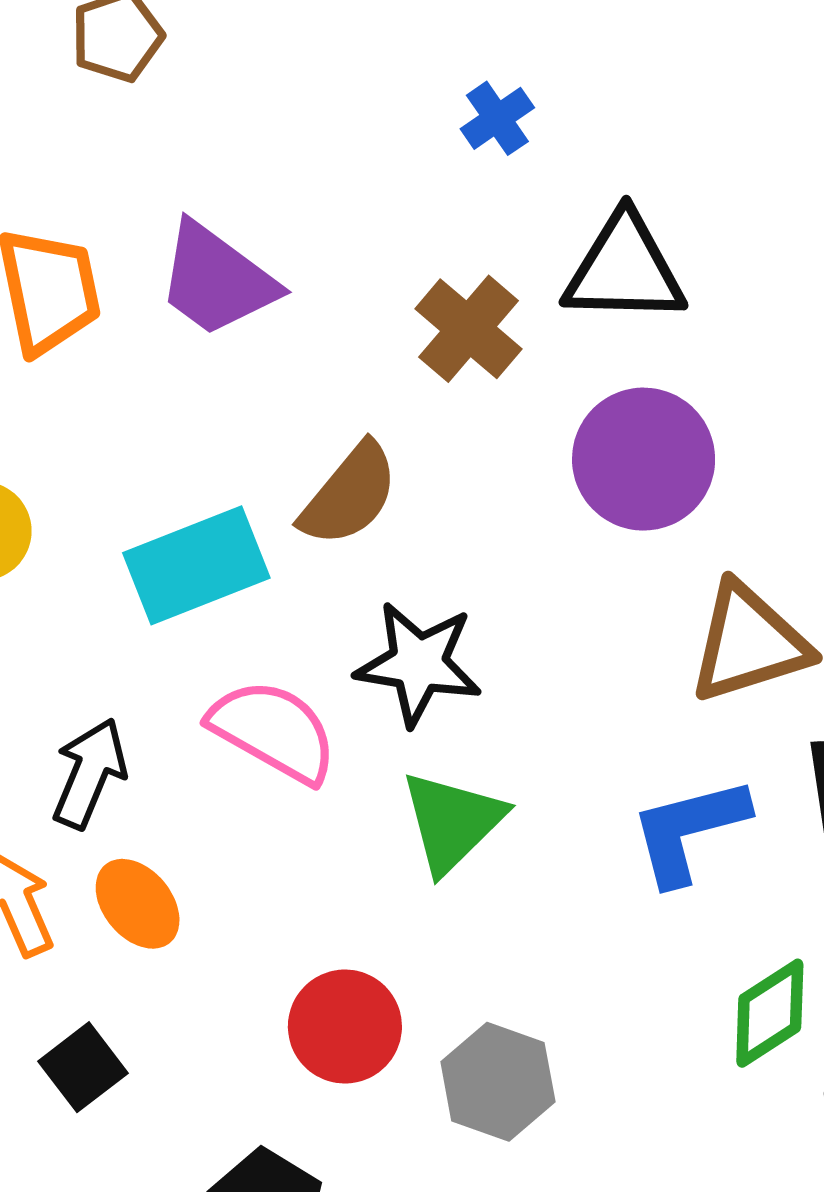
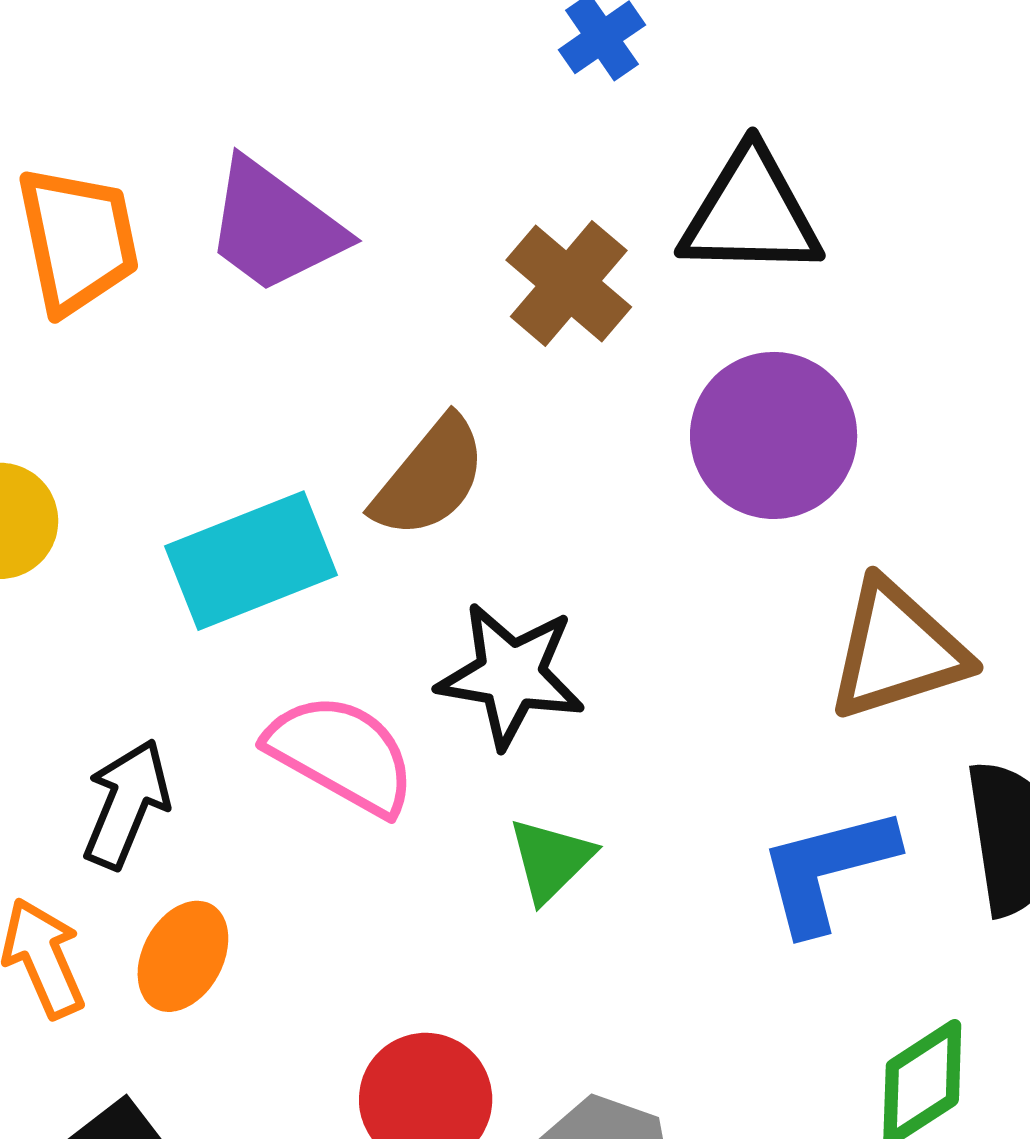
green triangle: (452, 822) -> (551, 860), size x0.7
orange ellipse: (138, 904) -> (183, 956), turned 68

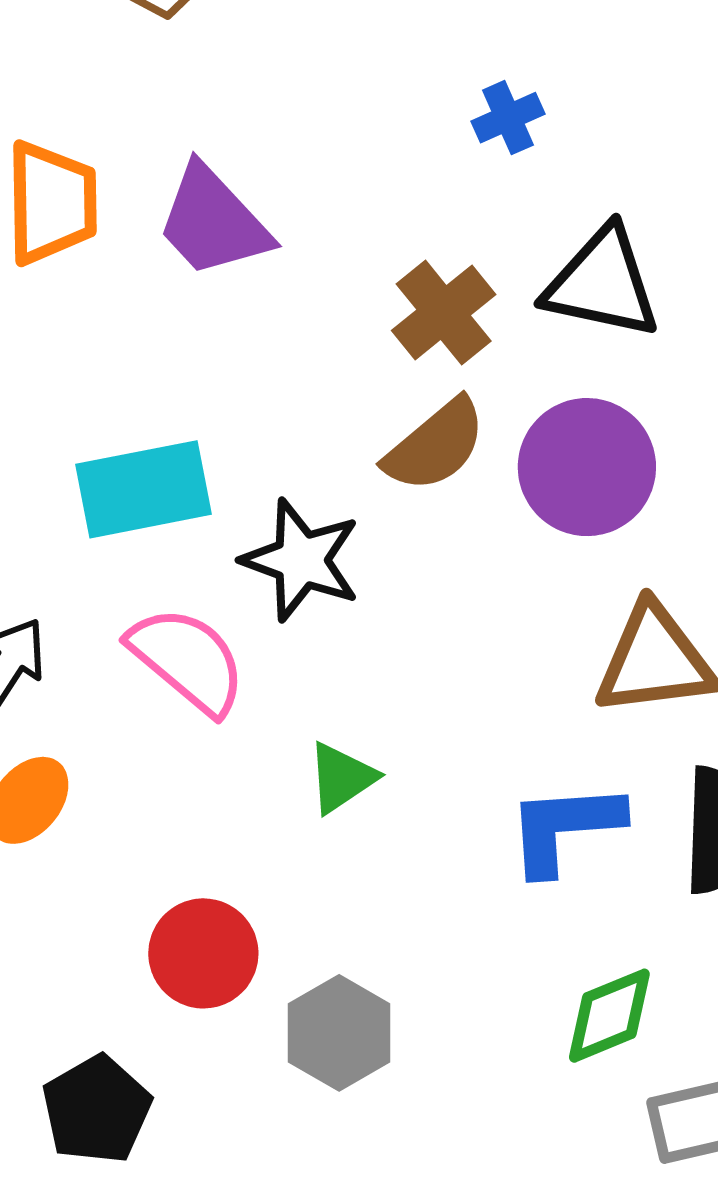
brown semicircle: (430, 478) -> (435, 445), moved
black star: (511, 675) -> (301, 560), moved

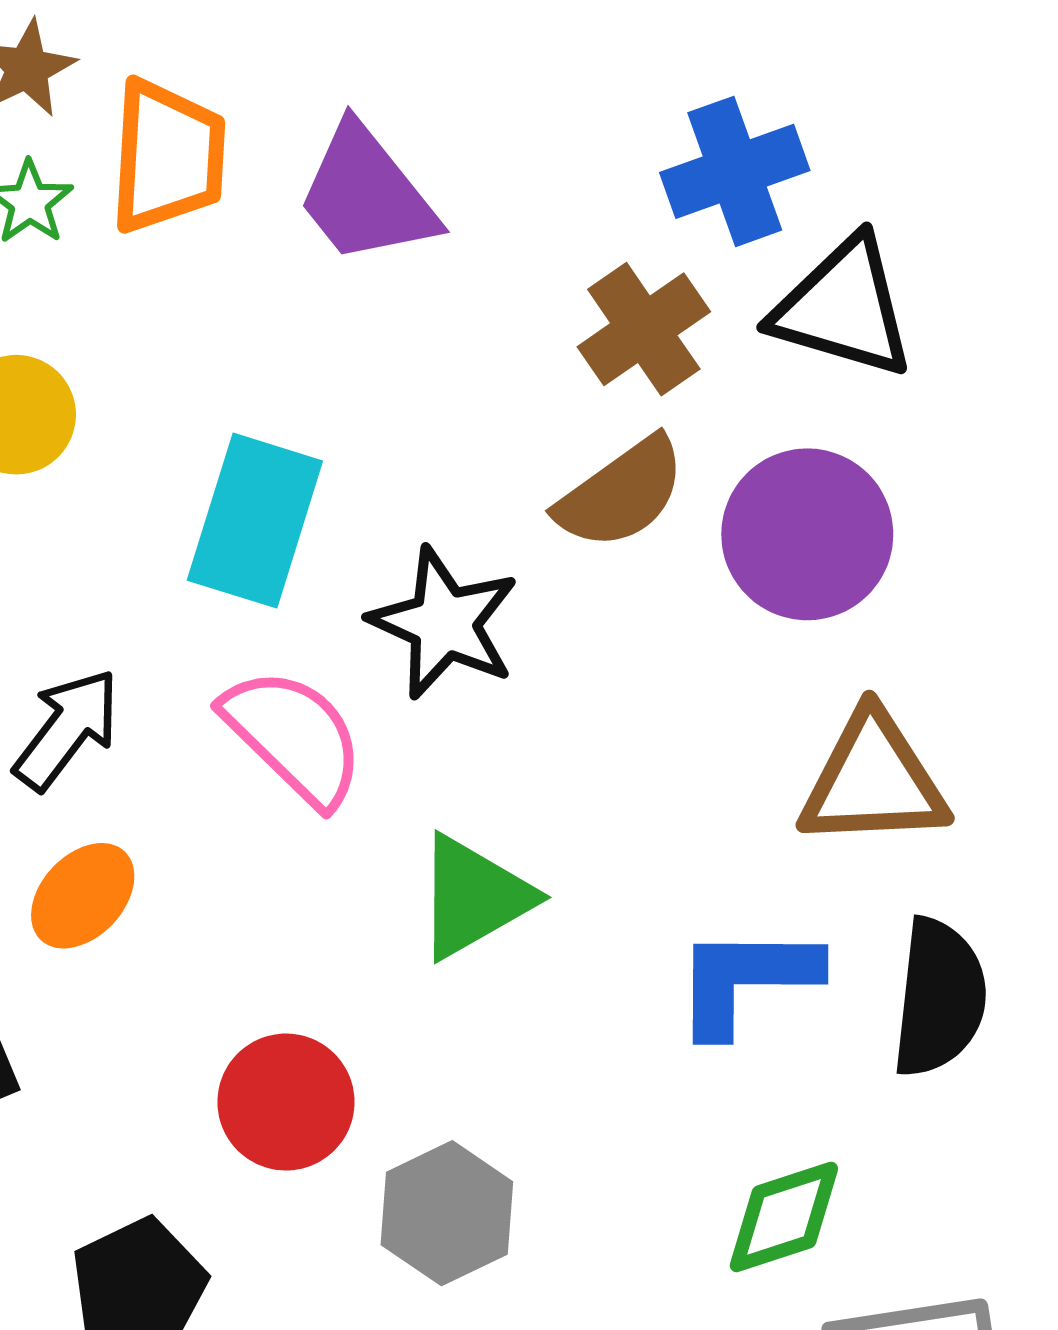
blue cross: (508, 118) -> (735, 171), moved, size x1.6
cyan rectangle: (143, 489) -> (255, 521), turned -66
green triangle: (341, 778) -> (474, 897), size x1.4

